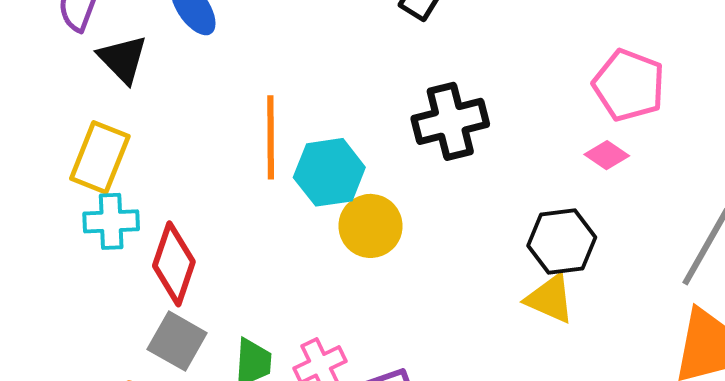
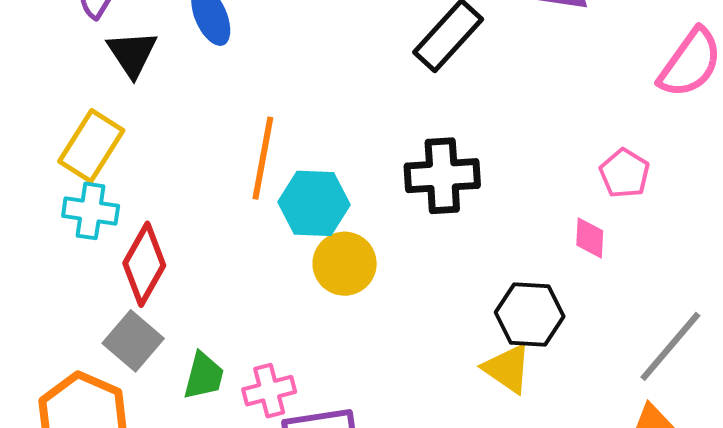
pink pentagon: (629, 85) -> (625, 173), size x0.7
pink diamond: (607, 155) -> (590, 238), turned 48

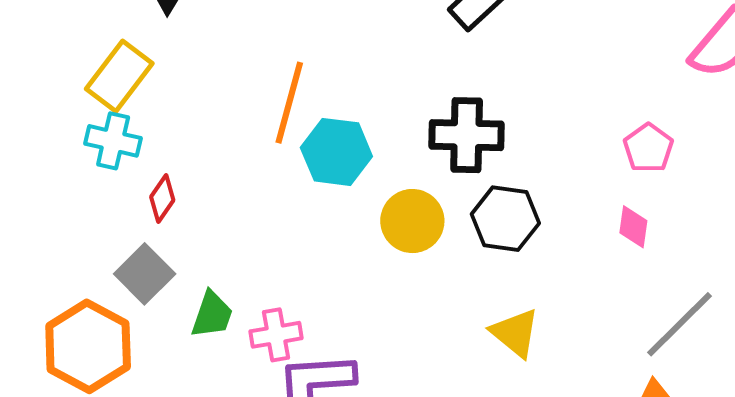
pink diamond: (590, 238) -> (633, 227), moved
red diamond: (144, 264) -> (162, 198), size x0.6
yellow circle: (345, 264) -> (412, 221), moved
black hexagon: (530, 314) -> (505, 219), moved

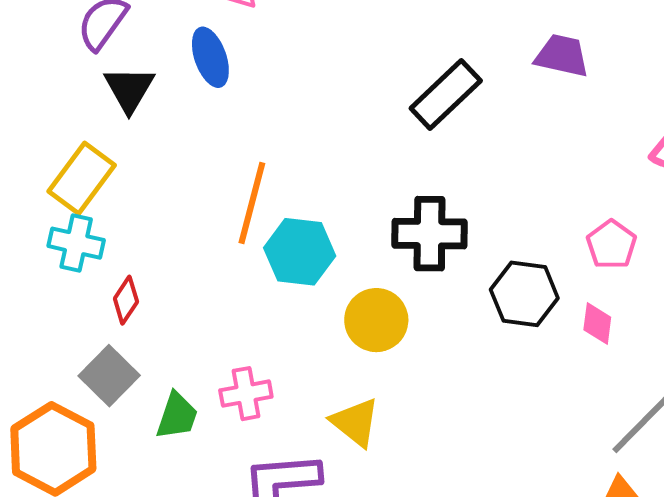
black hexagon: (505, 219) -> (524, 294), moved
yellow triangle: (515, 333) -> (355, 422), moved
pink cross: (276, 335) -> (246, 394), moved

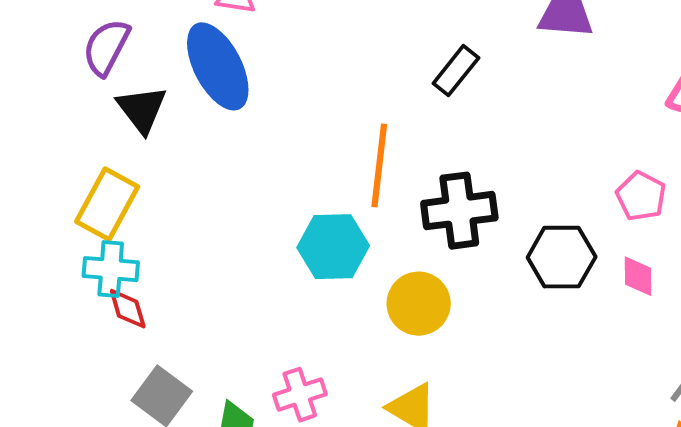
blue ellipse: (210, 57) -> (218, 66), size x1.5
black rectangle: (446, 95) -> (456, 71), size x0.7
orange line: (252, 203) -> (379, 165), moved
red diamond: (126, 300) -> (128, 309), moved, turned -42

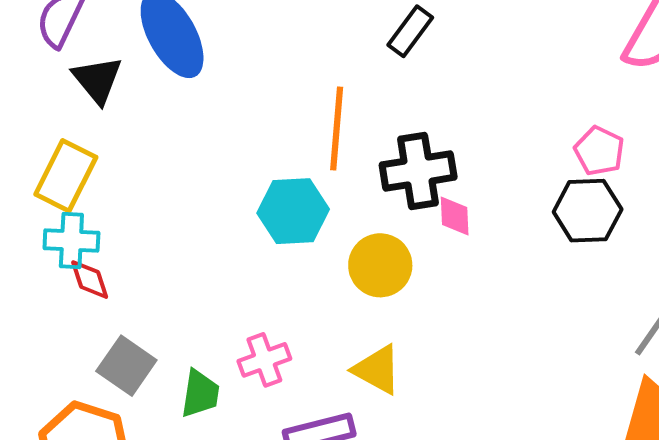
black hexagon: (562, 257) -> (588, 211), moved
pink diamond: (638, 276) -> (455, 216), moved

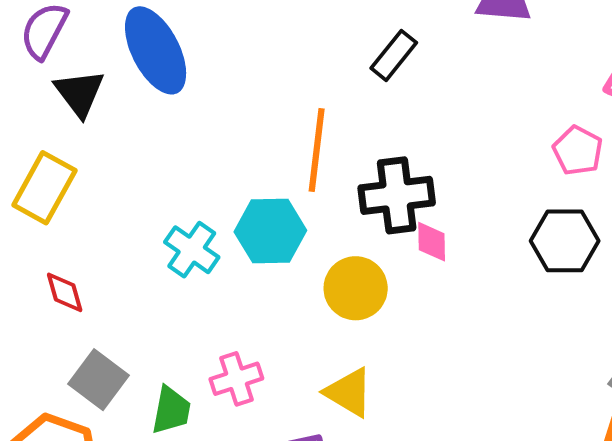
pink pentagon: (599, 151) -> (578, 151), moved
cyan cross: (71, 241) -> (192, 250), moved, turned 30

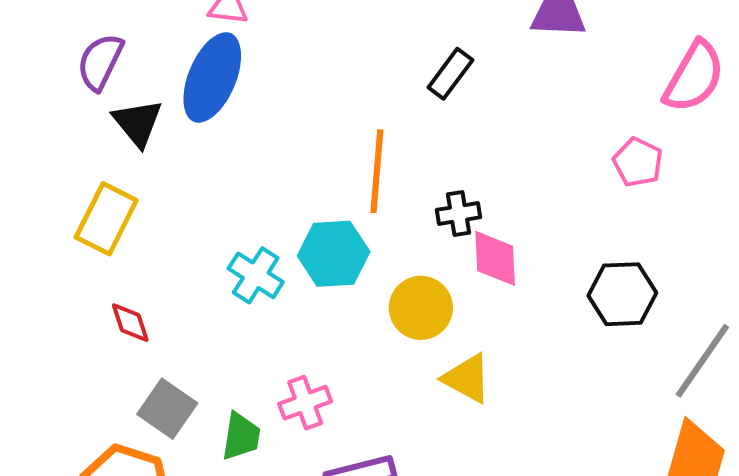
blue ellipse: (156, 50) -> (212, 77), turned 52
black cross: (397, 195) -> (458, 214), size x0.6
black hexagon: (565, 241) -> (622, 294), moved
pink diamond: (432, 242) -> (495, 258), size x1.4
yellow triangle: (349, 392) -> (467, 378), moved

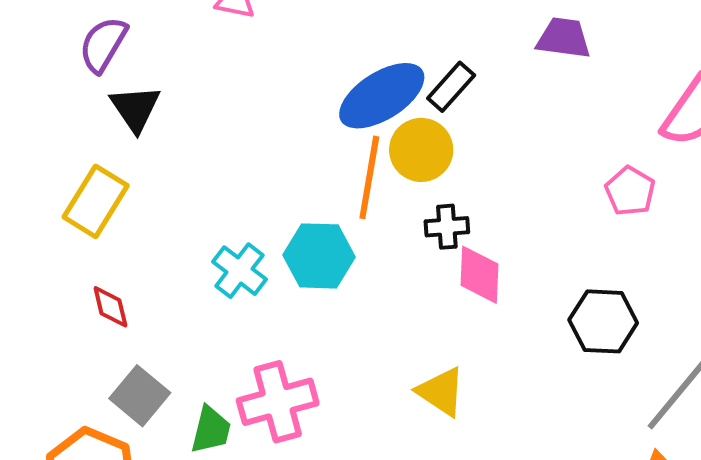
blue ellipse: (212, 77) -> (382, 96), moved, turned 30
yellow circle: (421, 308) -> (421, 150), moved
pink cross: (305, 403) -> (278, 402), size x1.5

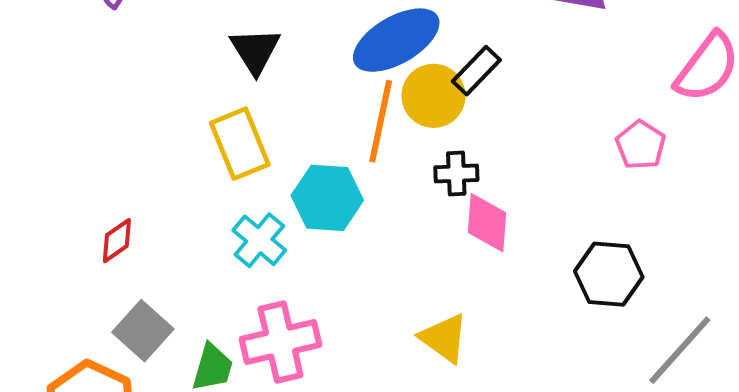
black rectangle: (451, 87) -> (476, 71), moved
black triangle: (135, 108) -> (255, 51), moved
yellow rectangle: (96, 201) -> (240, 144), moved, turned -56
cyan cross: (240, 271) -> (259, 240), moved
red diamond: (110, 307) -> (117, 241), turned 66

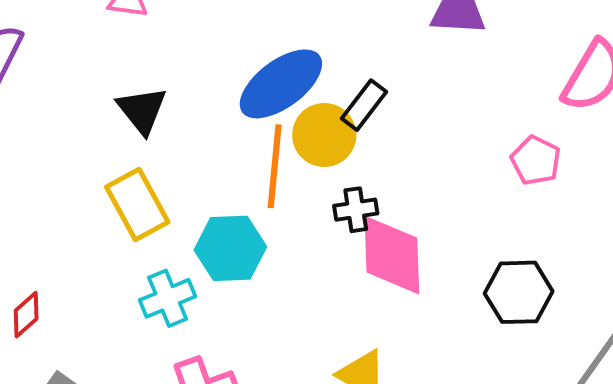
pink diamond: (487, 223) -> (392, 255), size x1.4
cyan cross: (259, 240) -> (168, 298), turned 34

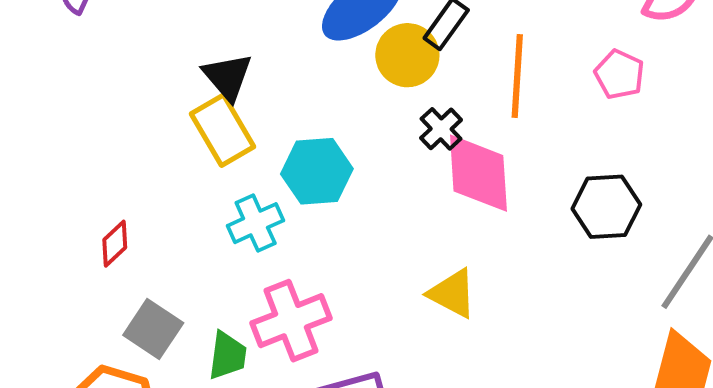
black triangle: (142, 110) -> (228, 77), moved
orange line: (275, 166) -> (517, 76), moved
black cross: (356, 210) -> (441, 129), turned -33

